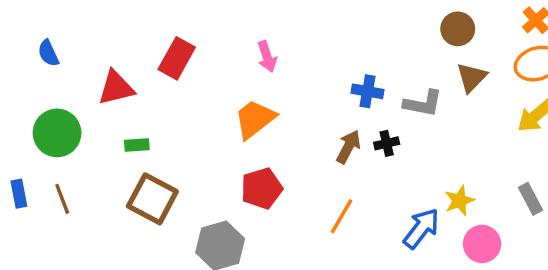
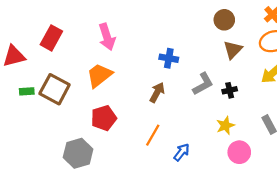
pink arrow: (267, 57) -> (107, 37), size x1.4
gray L-shape: (423, 103) -> (203, 84), moved, turned -40
black cross: (387, 143) -> (230, 90), moved
brown square: (152, 199) -> (55, 89), moved
blue arrow: (421, 228) -> (182, 152), moved, size x0.7

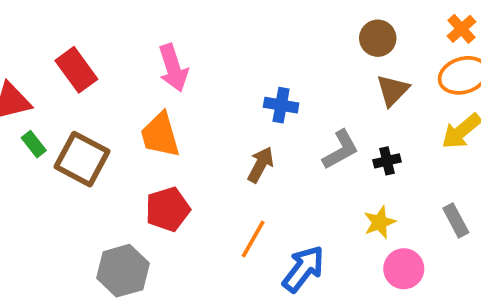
red rectangle: (51, 38) -> (76, 70), turned -65
orange trapezoid: (99, 75) -> (160, 135), turned -68
green rectangle: (27, 91) -> (34, 144), moved, turned 56
blue arrow: (182, 152) -> (303, 269), size x1.5

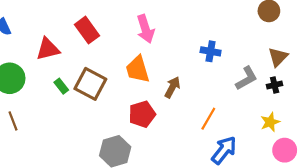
brown triangle: (393, 90) -> (278, 57), moved
green rectangle: (34, 144) -> (61, 86), moved
brown arrow: (261, 165) -> (172, 87), moved
orange line: (253, 239) -> (208, 119), moved

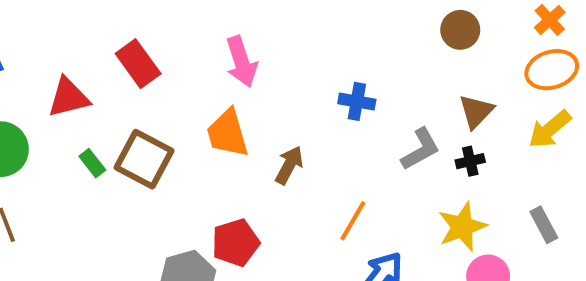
red pentagon: (142, 114) -> (236, 243), moved
yellow star: (270, 122) -> (462, 227), size x1.4

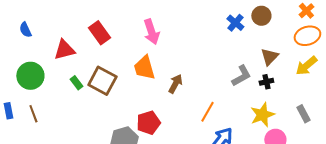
blue cross: (357, 101) -> (235, 23), moved, turned 30

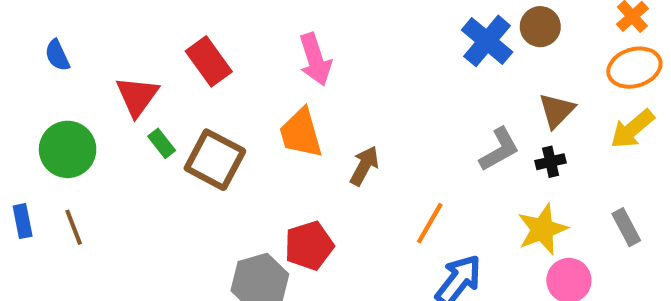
blue cross: (235, 23) -> (487, 41), size x1.4
red triangle: (64, 50) -> (137, 96), turned -40
green rectangle: (76, 83) -> (162, 143), moved

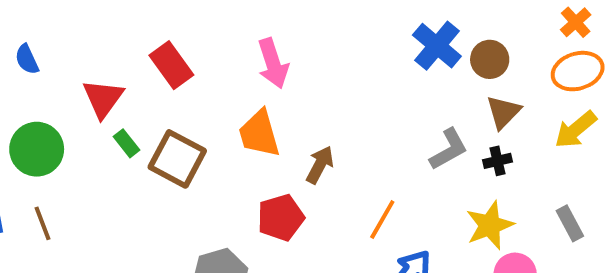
brown circle: (540, 27) -> (490, 59), moved
red pentagon: (309, 246) -> (281, 218), moved

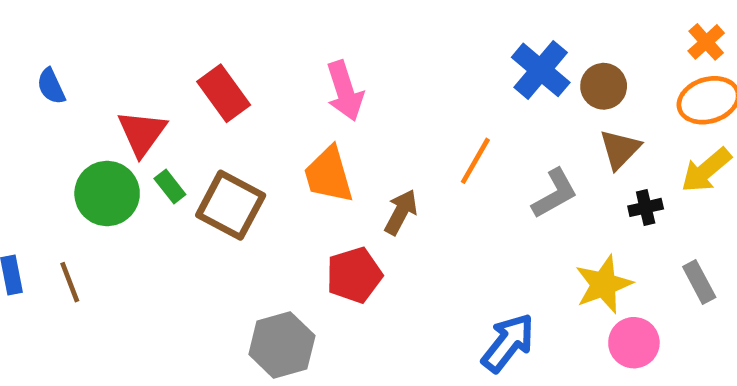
green circle: (37, 149) -> (107, 193), moved
black cross: (498, 161) -> (646, 207), moved
orange line: (382, 219) -> (475, 161), moved

